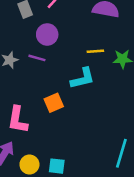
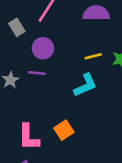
orange square: (54, 103) -> (64, 130), moved

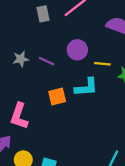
purple circle: (43, 48) -> (77, 50), moved
orange square: (64, 130) -> (57, 96), moved

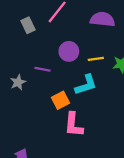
gray star: (21, 59) -> (18, 82), moved
pink L-shape: (19, 116) -> (74, 125), moved

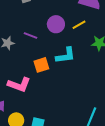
yellow line: (96, 59) -> (79, 25), moved, turned -32
pink L-shape: (74, 125) -> (19, 85), moved, turned -85

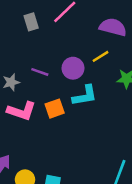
purple circle: (56, 24) -> (73, 68), moved
pink L-shape: (19, 85) -> (22, 111), moved

